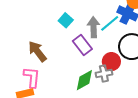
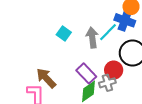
purple rectangle: (82, 45) -> (86, 73), moved
brown arrow: (37, 51) -> (46, 78), moved

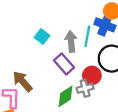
cyan line: (108, 32) -> (87, 36), turned -36
purple rectangle: (86, 73) -> (64, 64), moved

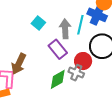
brown arrow: (23, 81) -> (19, 64), turned -115
gray cross: (85, 88) -> (76, 73), turned 35

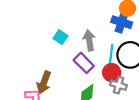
cyan line: (80, 25) -> (111, 55), moved
gray cross: (76, 73) -> (118, 85), moved

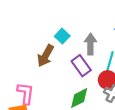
brown arrow: (44, 82) -> (46, 56), moved

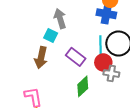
gray arrow: (90, 44) -> (60, 19), moved

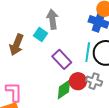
brown arrow: (41, 58) -> (17, 45), moved
red circle: (103, 62) -> (78, 81), moved

